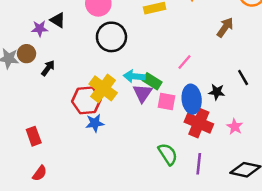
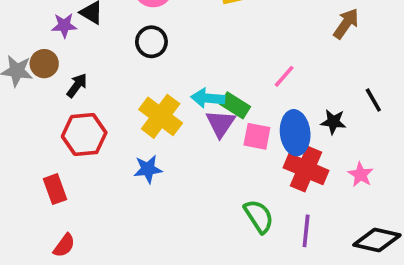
black circle: (111, 37) -> (151, 42), moved, size x0.7
red hexagon: (86, 100) -> (84, 135), moved

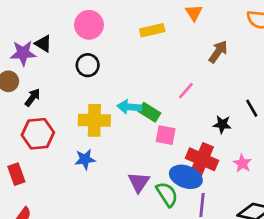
brown arrow: (346, 24) -> (218, 52), moved
purple star: (64, 25) -> (23, 53), size x1.4
yellow cross: (161, 116) -> (94, 120), turned -36
purple triangle: (221, 124) -> (139, 182), moved
blue ellipse: (295, 133) -> (186, 177), moved, turned -64

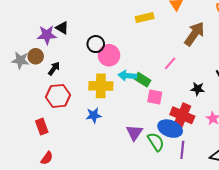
pink circle: (89, 25) -> (109, 55), moved
brown arrow: (218, 52) -> (195, 34), size x1.4

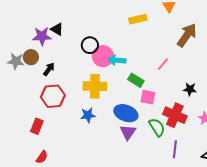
cyan arrow: (127, 76) -> (117, 60), moved
red rectangle: (42, 127) -> (37, 126), turned 42
blue ellipse: (170, 129) -> (126, 113), moved
green semicircle: (156, 142) -> (157, 127), moved

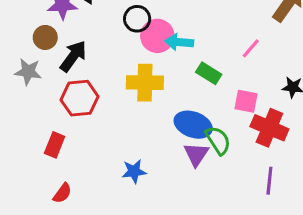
gray star: (16, 61) -> (28, 72), moved
black arrow: (49, 69) -> (73, 56), size x1.5
pink square: (148, 97) -> (246, 101), moved
blue star: (88, 115) -> (134, 171), moved
green semicircle: (157, 127) -> (218, 140), moved

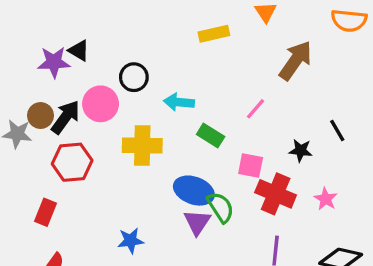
pink circle: (157, 36) -> (101, 104), moved
brown circle: (45, 37) -> (41, 116), moved

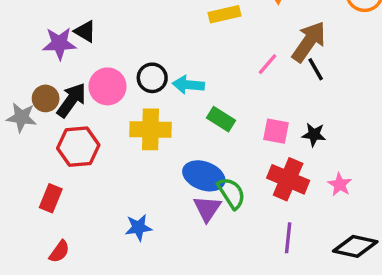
black circle: (134, 77) -> (152, 78), moved
pink line: (256, 109) -> (267, 64), moved
black line: (337, 131) -> (316, 69), moved
pink square: (251, 166) -> (276, 131), moved

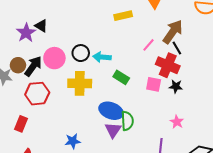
purple star: (59, 43) -> (26, 33), turned -30
red cross: (288, 179) -> (168, 65), moved
pink star: (340, 184) -> (177, 122), moved
green semicircle: (231, 193) -> (127, 121), turned 30

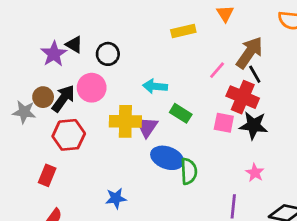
black circle: (81, 53) -> (108, 54), moved
black star: (176, 86) -> (253, 125), size x1.5
purple triangle: (113, 130) -> (147, 127), moved

